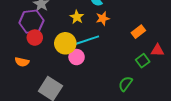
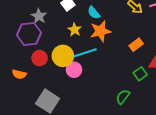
orange star: (103, 18) -> (100, 31), size x1.5
red circle: (35, 38) -> (40, 58), moved

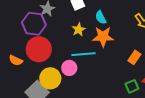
orange rectangle: (136, 45) -> (134, 57), turned -32
yellow circle: (63, 56) -> (50, 78), moved
red circle: (40, 58) -> (39, 49), size x1.6

